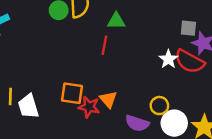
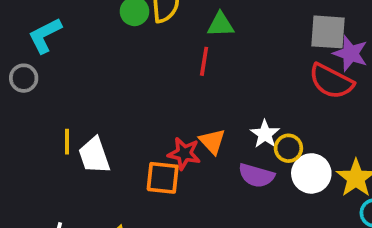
gray square: (188, 28) -> (328, 32), size x1.5
white star: (168, 59) -> (265, 134), moved
orange square: (72, 93) -> (163, 178), moved

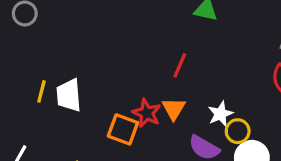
red line: (204, 61) -> (180, 65), moved
yellow line: (67, 142) -> (41, 91), moved

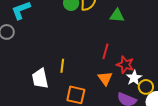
yellow line: (41, 91) -> (62, 66), moved
red star: (147, 113) -> (125, 65), moved

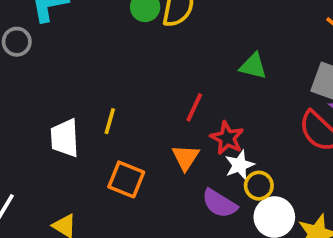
green triangle: (117, 16) -> (253, 66), moved

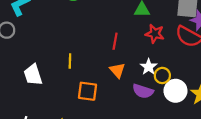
white trapezoid: (65, 138) -> (33, 75), moved
red star: (227, 138) -> (155, 34), moved

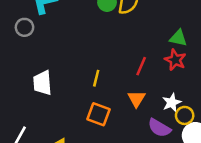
red star: (155, 34) -> (175, 60), moved
yellow line: (70, 61) -> (96, 78), moved

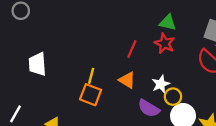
yellow line: (96, 78) -> (91, 76), moved
orange triangle: (136, 99) -> (127, 80), turned -30

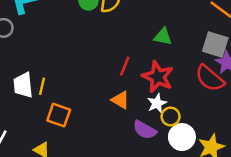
red star: (165, 43) -> (158, 77), moved, size x1.4
yellow line: (91, 76) -> (42, 86), moved
orange square: (91, 95) -> (59, 115), moved

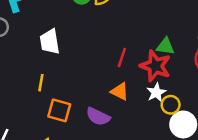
green triangle: (163, 37) -> (165, 46), moved
white trapezoid: (23, 85) -> (50, 42), moved
purple semicircle: (145, 130) -> (98, 117), moved

